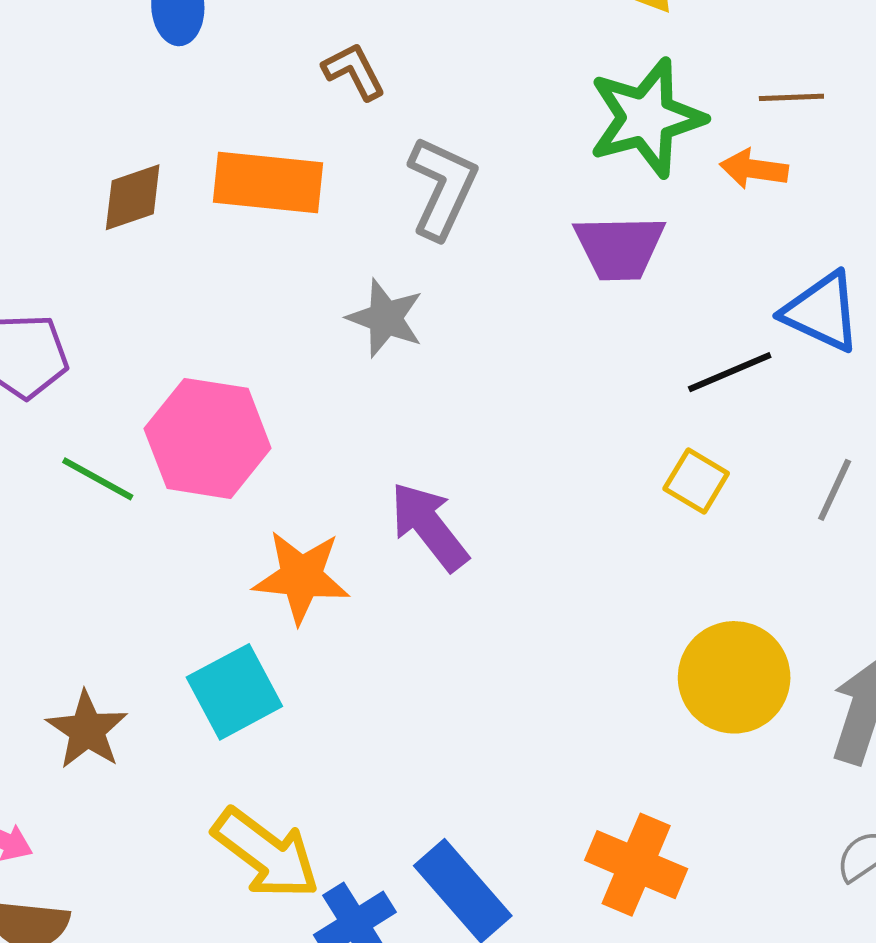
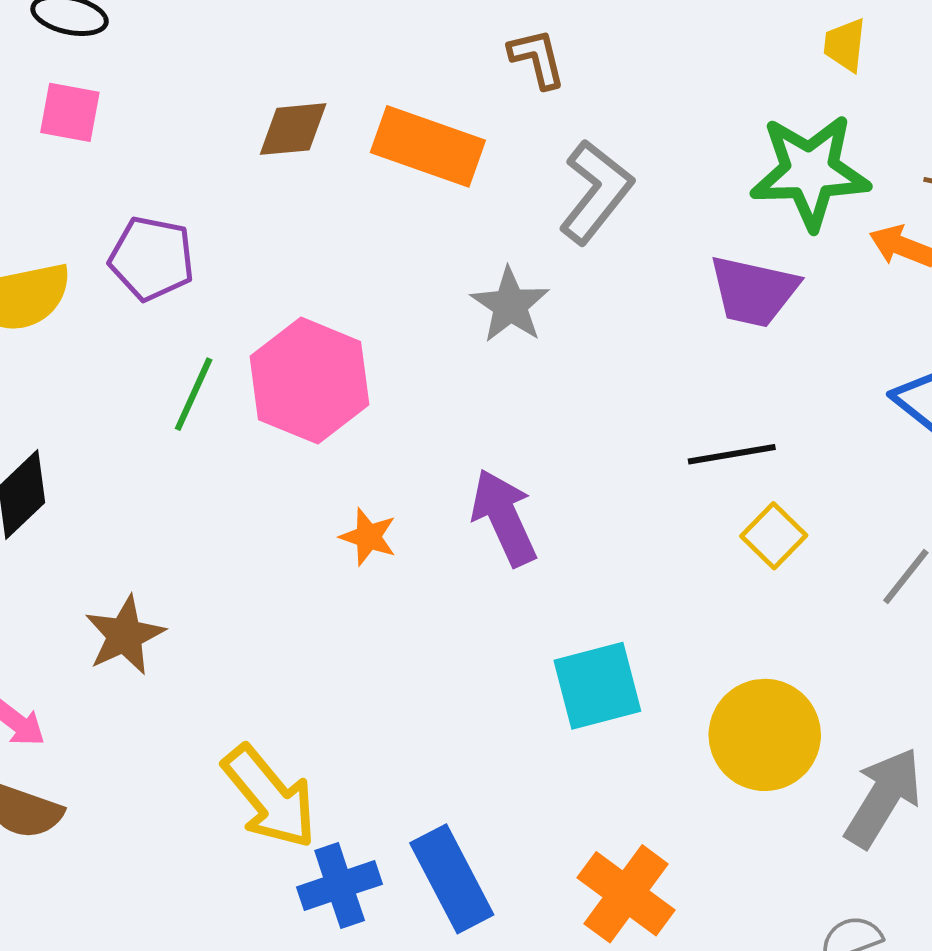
black line: (730, 372) -> (732, 454), moved
green line: (98, 479) -> (194, 394), turned 72
orange star: (301, 577) -> (368, 537), size x0.6
cyan square: (234, 692) -> (597, 686), moved

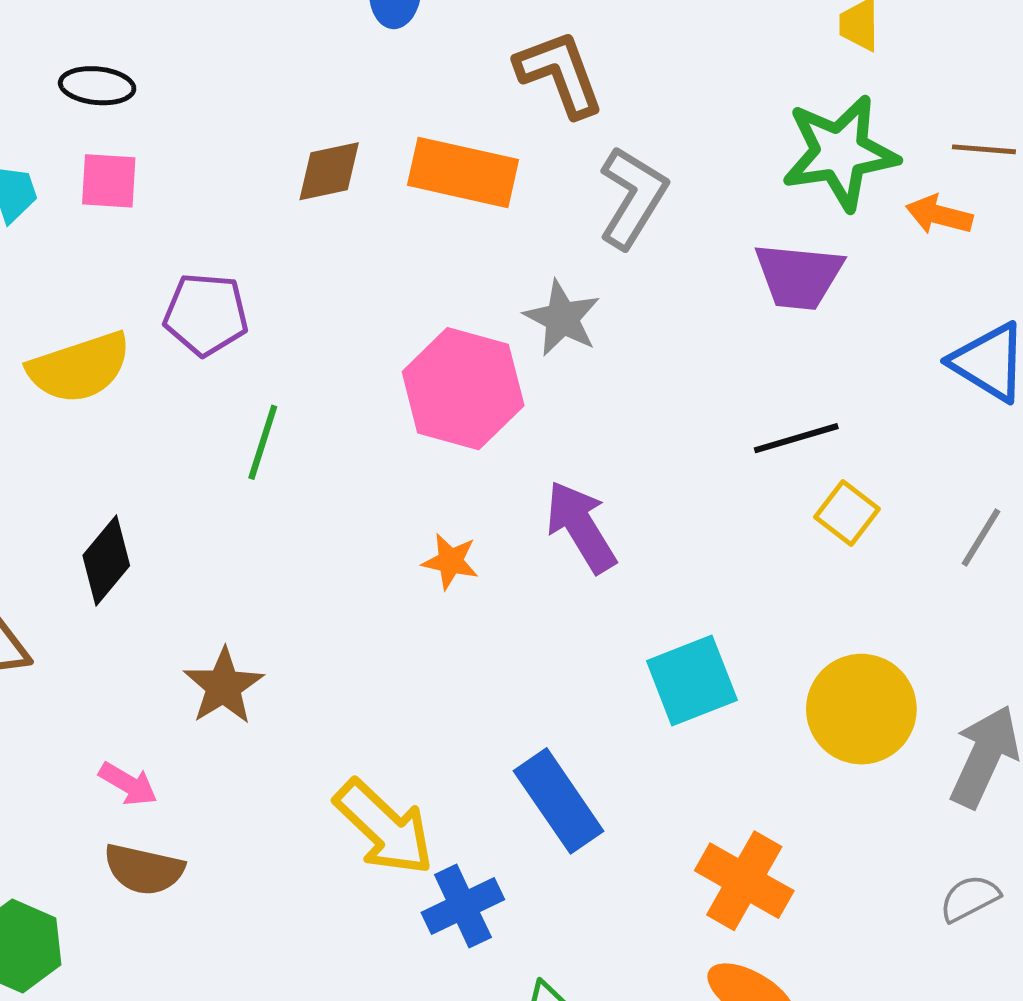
brown L-shape: (537, 58) -> (560, 74), size x1.5
pink hexagon: (310, 381) -> (463, 389), moved
blue rectangle: (452, 879) -> (559, 801), moved

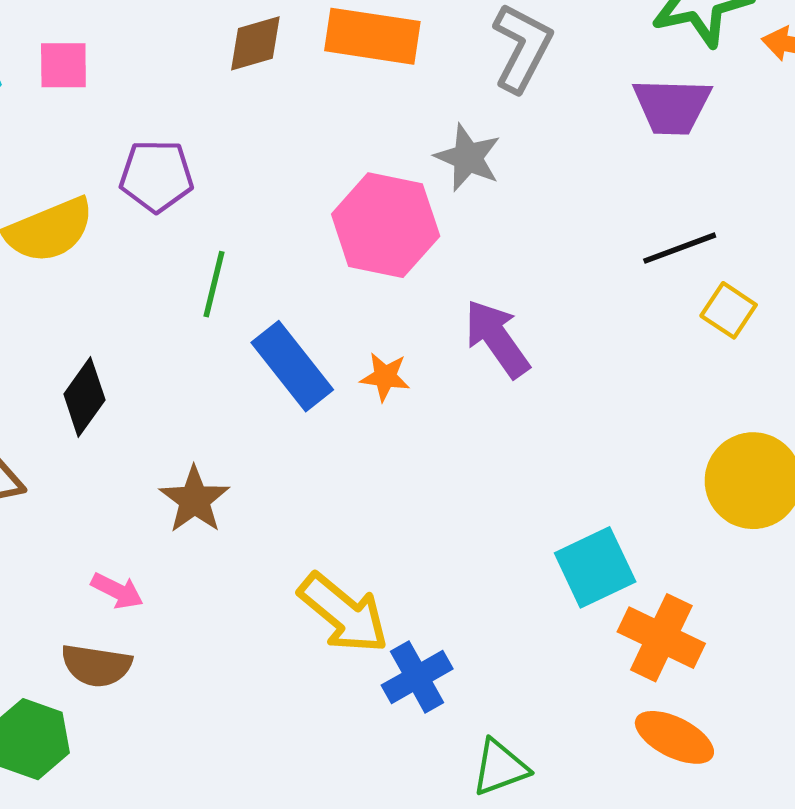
cyan square: (692, 680) -> (595, 567), moved
blue rectangle: (559, 801) -> (292, 366), moved
brown semicircle: (144, 869) -> (96, 666), moved

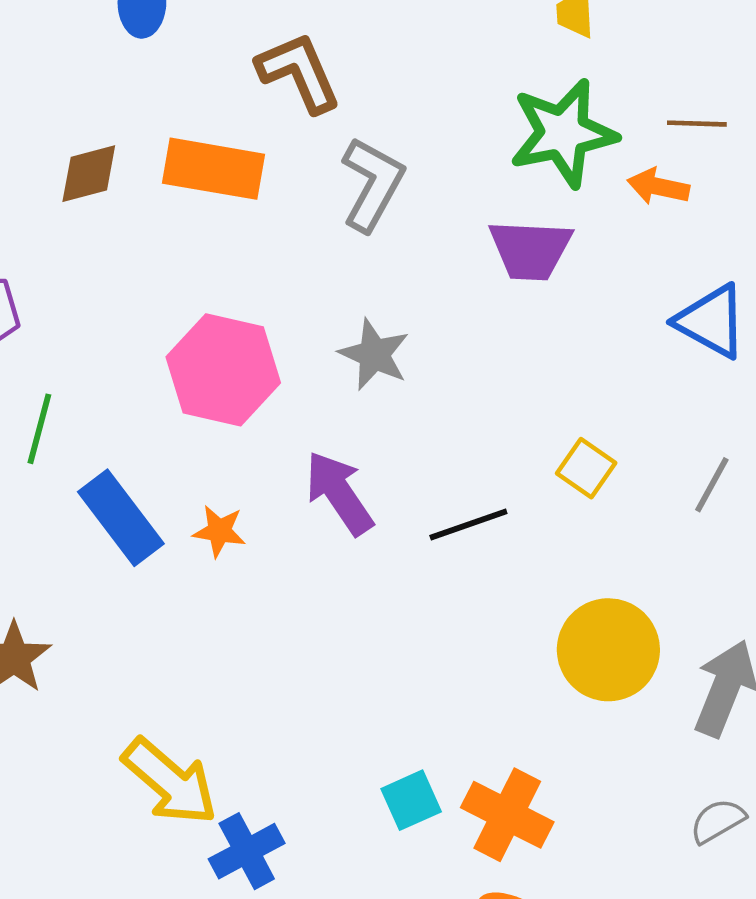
gray star: (468, 158) -> (374, 354), moved
black line: (680, 248) -> (468, 525), moved
cyan square: (595, 567) -> (411, 800), moved, size x0.7

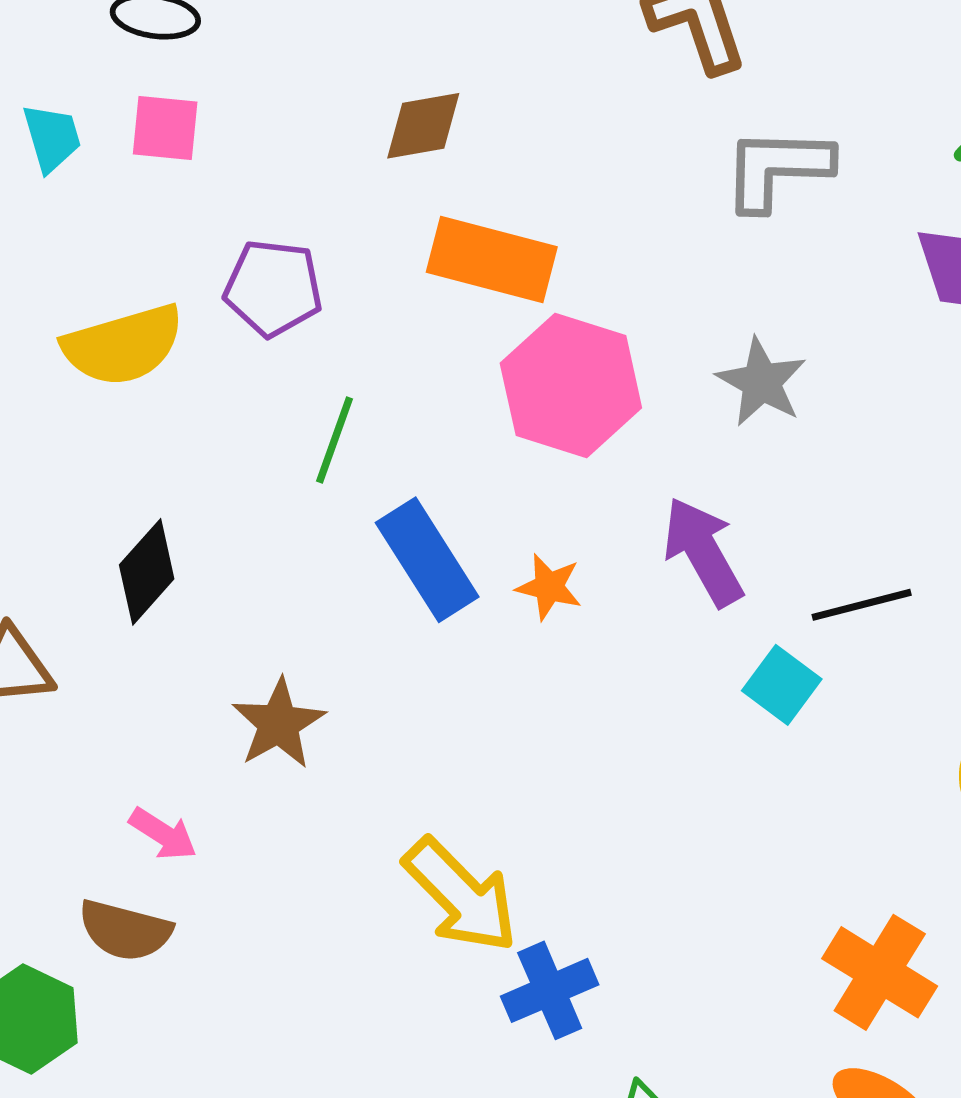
orange rectangle: (213, 169) -> (492, 259), moved
gray L-shape: (372, 184) -> (777, 169), turned -122
cyan square: (411, 800) -> (782, 685), moved, turned -34

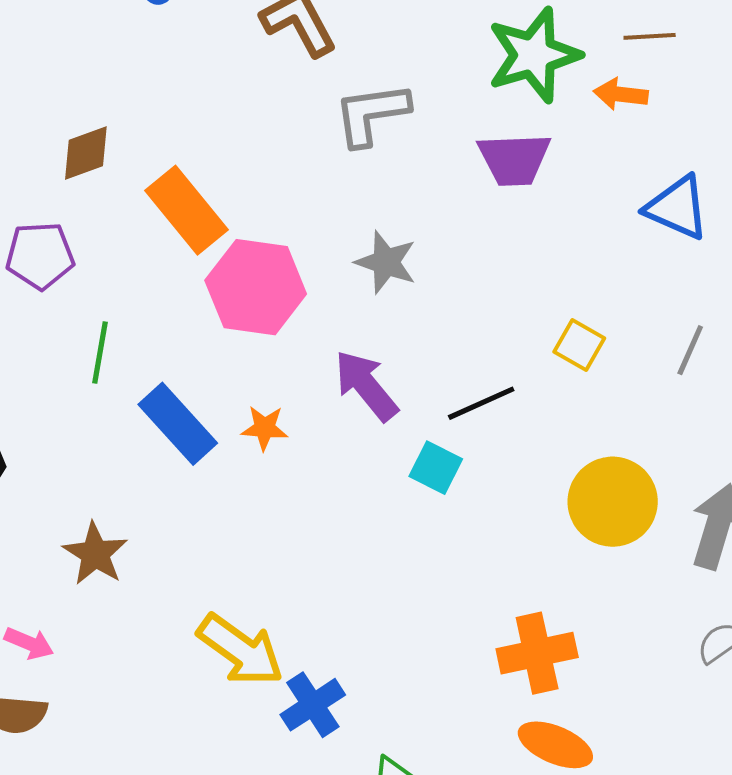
brown diamond: (423, 126) -> (86, 153), moved
orange rectangle: (492, 259) -> (186, 210), turned 46
orange cross: (880, 972) -> (537, 653), turned -34

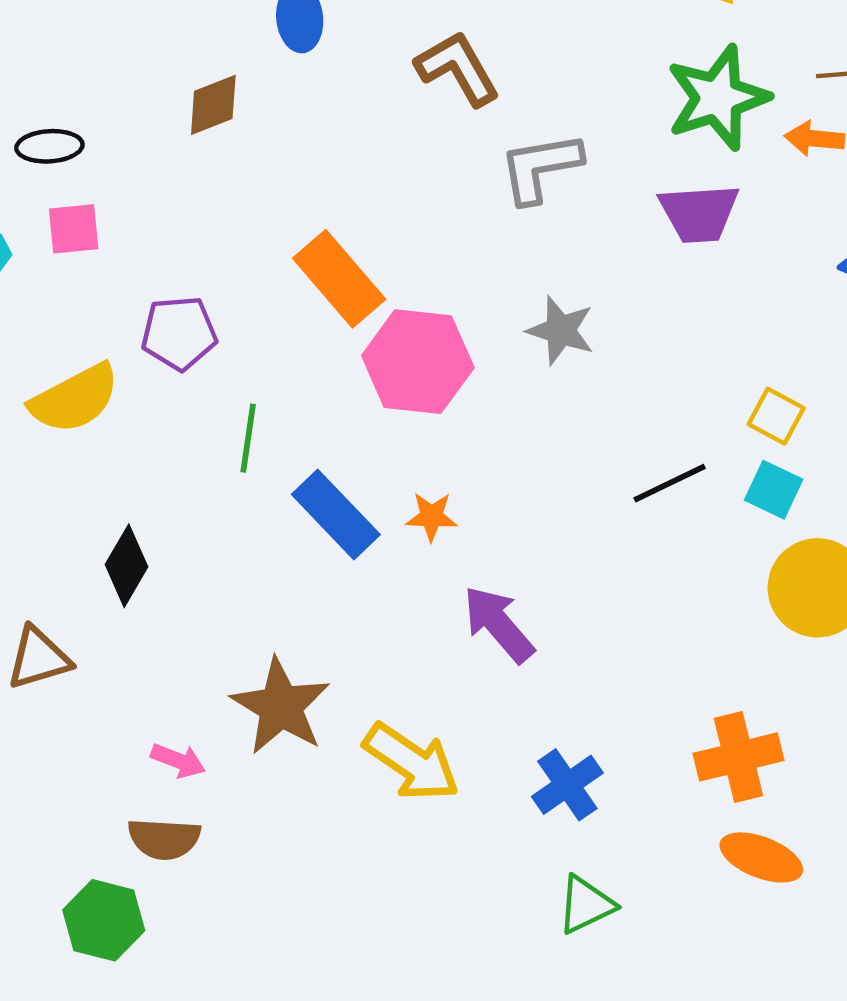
brown diamond: (86, 153) -> (213, 105), moved
purple arrow: (366, 386) -> (499, 624), moved
cyan square: (436, 468) -> (774, 490), moved
brown star: (95, 554) -> (281, 706), moved, size x1.4
blue cross: (313, 705) -> (567, 785), moved

